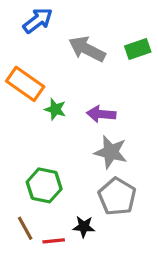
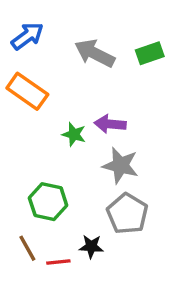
blue arrow: (38, 21) -> (27, 36), moved
green star: (55, 109) -> (74, 134), moved

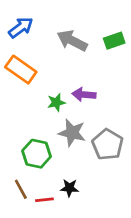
green star: (74, 134) -> (56, 102), turned -30
gray star: (120, 165) -> (72, 133), moved
gray pentagon: (127, 214) -> (108, 145), moved

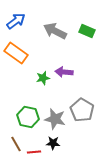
green rectangle: (114, 41) -> (87, 31), turned 42
gray star: (72, 133) -> (55, 119), moved

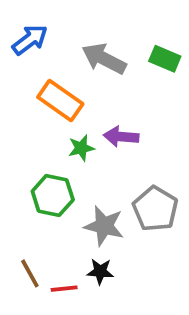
orange rectangle: (16, 53) -> (60, 101), moved
green hexagon: (28, 117) -> (53, 195), moved

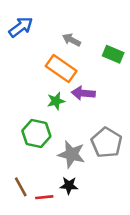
gray arrow: (104, 59) -> (72, 40), size x0.6
green rectangle: (165, 59) -> (113, 54), moved
orange rectangle: (60, 101) -> (61, 68), moved

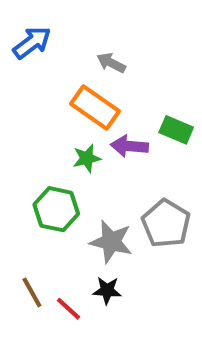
green rectangle: (113, 54) -> (176, 130), moved
red line: (44, 197) -> (68, 309), turned 48

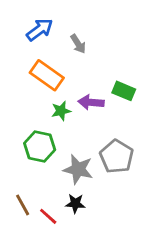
blue arrow: (32, 42) -> (40, 30), moved
gray arrow: (111, 63) -> (78, 44), turned -150
orange rectangle: (95, 108) -> (47, 75), moved

